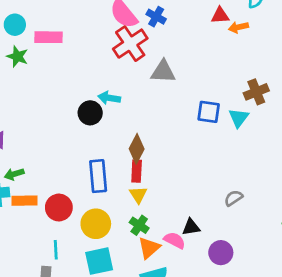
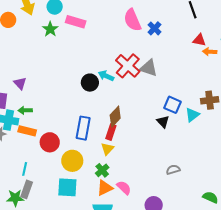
red cross: (130, 44) -> (128, 66), moved, turned -30
black triangle: (191, 227) -> (163, 122), moved, turned 40
cyan line: (56, 250) -> (25, 169), moved

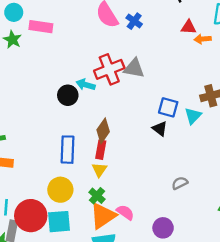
red cross: (128, 66) -> (109, 69), turned 35
red circle: (50, 142) -> (31, 216), moved, size x1.4
orange triangle: (105, 188) -> (103, 216), size x1.4

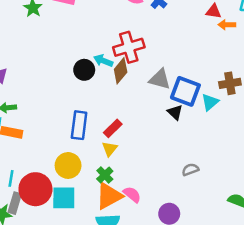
gray triangle: (134, 68) -> (160, 79), moved
blue square: (168, 107) -> (185, 91), size x1.4
brown diamond: (103, 131) -> (121, 71), moved
red rectangle: (101, 150) -> (113, 128), turned 30

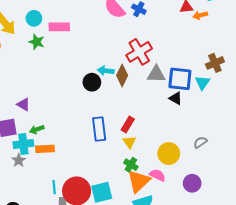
red cross: (129, 47) -> (139, 52), moved
yellow circle: (68, 165) -> (169, 154), moved

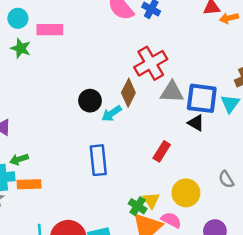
cyan arrow: (106, 71) -> (112, 113), moved, turned -42
red rectangle: (128, 125) -> (162, 151), moved
yellow triangle: (129, 142) -> (151, 200), moved
gray semicircle: (200, 142) -> (226, 179), turned -88

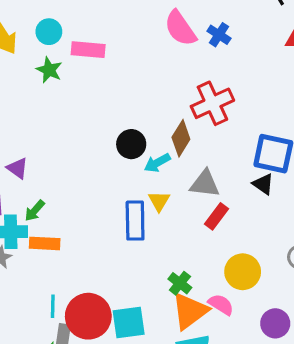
gray triangle: (172, 92) -> (205, 184), moved
green arrow: (19, 159) -> (35, 211), turned -36
yellow triangle: (151, 200) -> (159, 201), moved

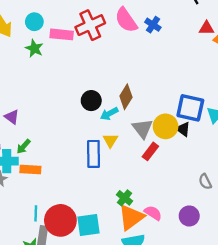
red cross: (212, 103) -> (90, 25), moved
gray triangle: (205, 184) -> (142, 129), turned 45
yellow circle: (243, 272) -> (166, 126), moved
purple circle: (275, 323) -> (189, 216), moved

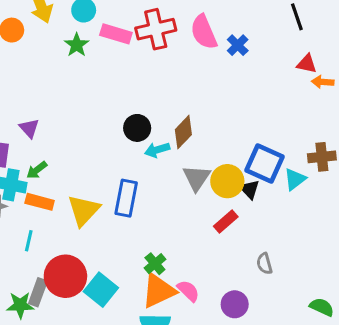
yellow triangle: (110, 140) -> (84, 210), moved, size x1.6
red rectangle: (150, 151) -> (226, 222), moved
cyan line: (36, 213) -> (29, 241), moved
cyan square: (89, 225) -> (101, 290), turned 35

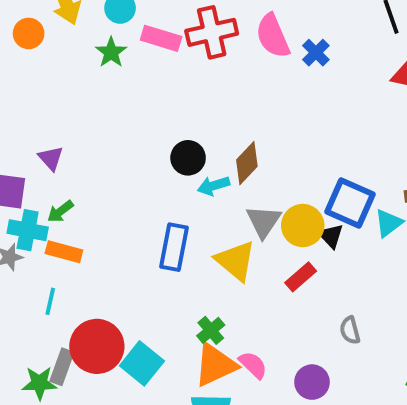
yellow triangle: (84, 210) -> (236, 261), moved, turned -33

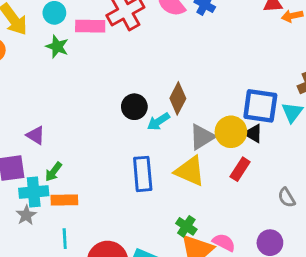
gray triangle: (264, 221) -> (202, 137), turned 40

